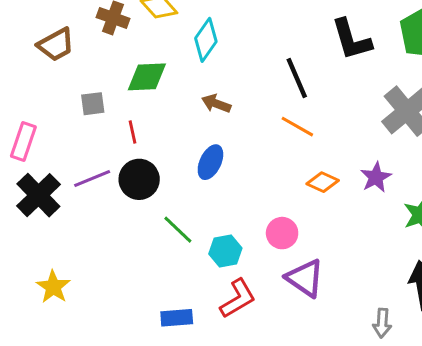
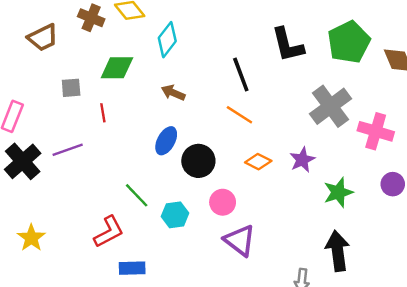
black circle: (139, 179) -> (198, 161), moved
red L-shape: (238, 299) -> (109, 232), moved

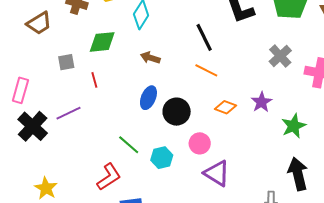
gray cross: (331, 106) -> (280, 56), size x0.7

